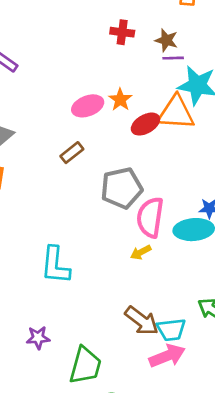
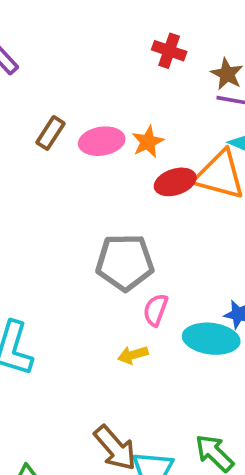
brown rectangle: (72, 153) -> (51, 133), moved, turned -30
pink semicircle: (150, 217) -> (156, 310), size x0.6

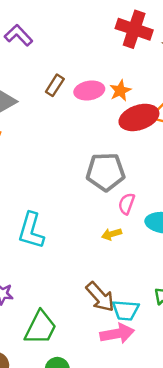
red cross: (169, 51) -> (134, 29), size x1.6
red ellipse: (175, 182) -> (139, 117), size x1.4

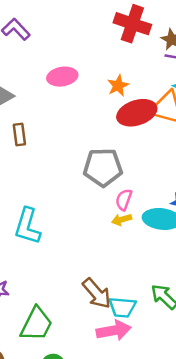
brown rectangle: (55, 85) -> (19, 135), moved, turned -40
pink ellipse: (89, 91) -> (62, 77), moved
yellow arrow: (112, 234) -> (122, 220), moved

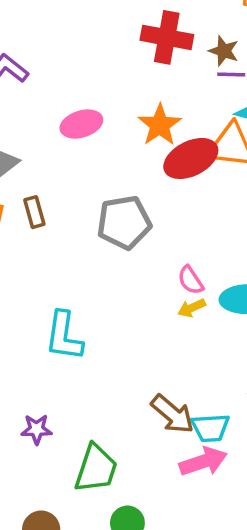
orange star: (118, 86) -> (160, 125), size x1.4
gray pentagon: (103, 167) -> (124, 222), moved
pink semicircle: (124, 200) -> (191, 280), turned -45

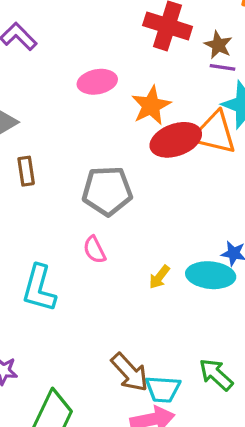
pink ellipse: (81, 124) -> (97, 82), moved
pink semicircle: (191, 280) -> (94, 250), moved
yellow arrow: (192, 308) -> (159, 277), turned -35

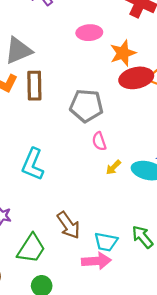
brown rectangle: (26, 171) -> (34, 86), size x1.5
pink semicircle: (94, 250) -> (99, 141), moved
brown arrow: (130, 372) -> (69, 225), moved

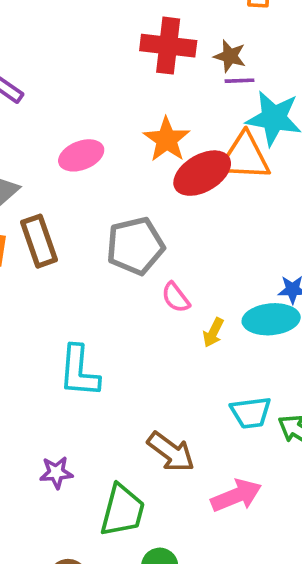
pink ellipse: (89, 33) -> (81, 155), moved
cyan trapezoid: (106, 242) -> (251, 413), moved

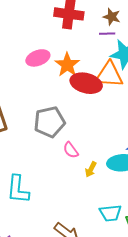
brown star: (230, 56) -> (112, 17), moved
pink ellipse: (81, 155) -> (38, 58), moved
red ellipse: (202, 173) -> (86, 83), turned 44

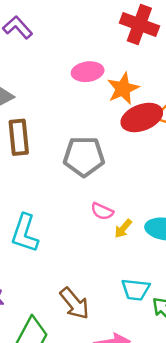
red ellipse: (86, 83) -> (142, 117), turned -48
pink semicircle: (71, 150) -> (102, 211), moved, turned -42

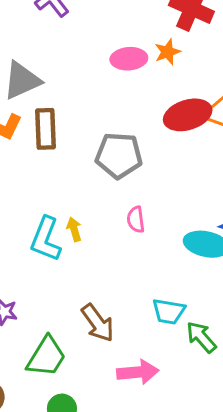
orange star: (123, 89) -> (167, 52), moved, size x0.7
pink semicircle: (102, 211) -> (136, 220), turned 55
yellow arrow: (123, 229) -> (74, 229), moved, turned 120

